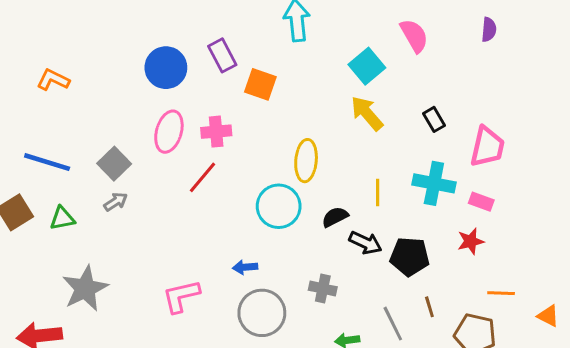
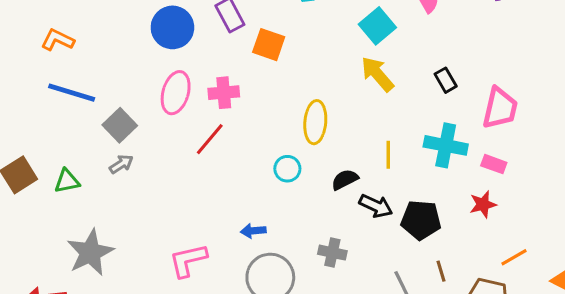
blue line: (47, 162) -> (72, 93), moved
cyan circle: (279, 206) -> (287, 169), size x0.6
orange line: (501, 293) -> (514, 257), turned -32

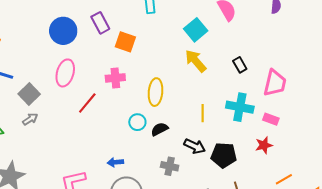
pink cross: (224, 93) -> (115, 78), moved
black semicircle: (345, 180) -> (160, 129), moved
gray cross: (332, 253) -> (170, 166), moved

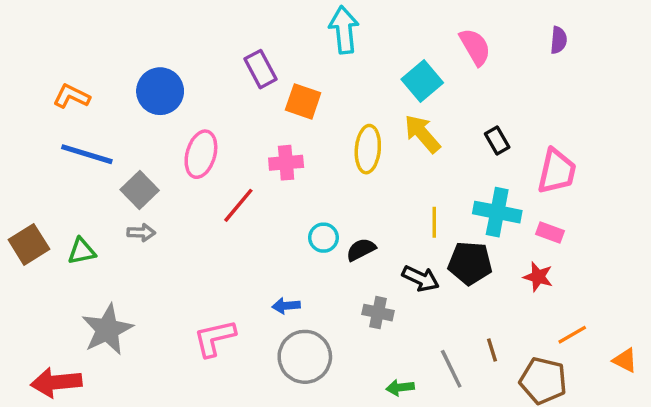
blue circle: (63, 31) -> (160, 91), moved
yellow ellipse: (156, 92) -> (368, 149), moved
gray arrow: (30, 119) -> (141, 233), turned 35
red star: (264, 145) -> (538, 277), turned 30
black pentagon: (224, 155) -> (470, 263), moved

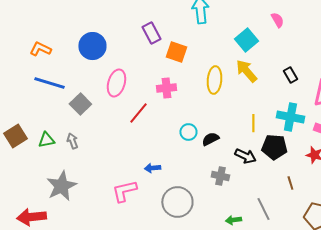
pink semicircle: (475, 47) -> (277, 20), size x0.7
gray arrow: (141, 233) -> (72, 141), moved, turned -112
blue arrow: (286, 306) -> (152, 168), moved
brown line: (492, 350) -> (290, 183), moved

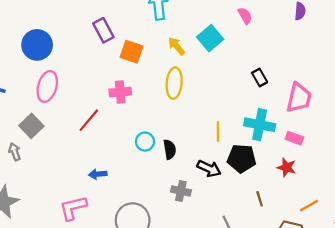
yellow arrow: (246, 71) -> (176, 46), moved, size x0.7
pink ellipse: (116, 83) -> (47, 86), moved
gray square: (80, 104) -> (31, 126), moved
black semicircle: (210, 139) -> (170, 149), turned 108
blue arrow: (152, 168) -> (98, 174), moved

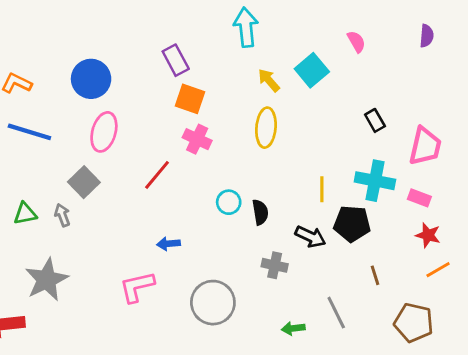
orange square: (131, 52) -> (190, 99), moved
pink cross: (120, 92) -> (197, 139), turned 30
red star: (287, 167) -> (428, 235), moved
orange line: (309, 206) -> (438, 270), moved

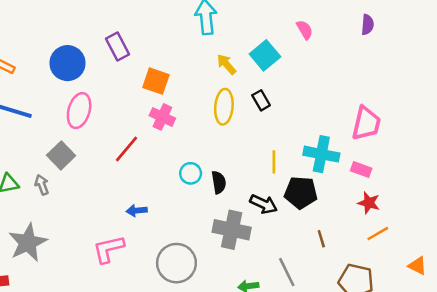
purple rectangle: (176, 60) -> (117, 46), moved
black rectangle: (375, 120) -> (261, 100), moved
gray cross: (275, 265) -> (232, 230), size x1.6

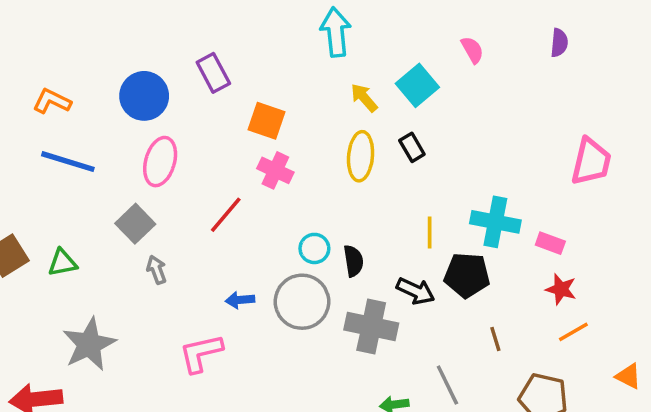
pink trapezoid: (366, 123) -> (591, 162), moved
gray arrow: (42, 185) -> (157, 270), moved
gray circle: (176, 263) -> (302, 302), moved

